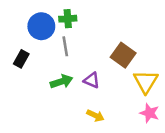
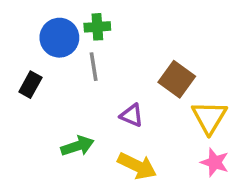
green arrow: (61, 82) -> (77, 146), moved
yellow arrow: (95, 116) -> (137, 166), size x1.5

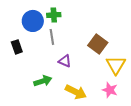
black rectangle: (30, 85) -> (17, 47), turned -48
purple triangle: (132, 115) -> (65, 61), moved
pink star: (215, 162) -> (110, 90), moved

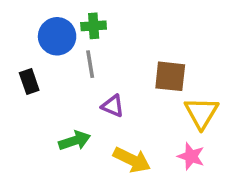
brown square: (98, 44) -> (170, 76), turned -30

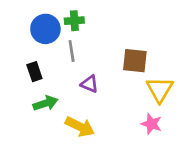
black rectangle: (29, 82) -> (34, 72), moved
green arrow: (74, 141) -> (45, 103), moved
yellow arrow: (132, 160) -> (80, 127), moved

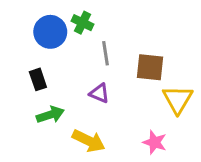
green cross: (74, 21) -> (82, 23), turned 30
gray line: (72, 51) -> (106, 53), moved
pink star: (151, 124) -> (155, 142), moved

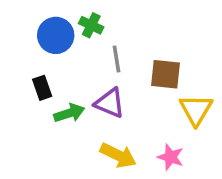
purple triangle: (99, 93) -> (110, 103), size x1.4
green arrow: (50, 115) -> (69, 113), moved
yellow arrow: (89, 141) -> (118, 155), moved

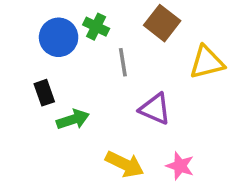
brown square: (166, 74) -> (162, 23), moved, turned 32
purple triangle: (110, 103) -> (155, 109), moved
yellow triangle: (196, 110) -> (207, 62), moved, turned 45

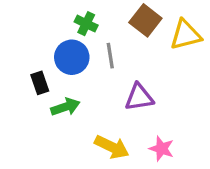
blue circle: (59, 37) -> (72, 57), moved
yellow triangle: (207, 62) -> (186, 35), moved
purple triangle: (155, 109) -> (139, 97), turned -32

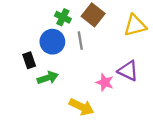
brown square: (145, 20) -> (93, 15), moved
purple triangle: (139, 97) -> (128, 71), moved, turned 35
pink star: (162, 149) -> (105, 82), moved

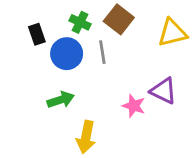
black rectangle: (29, 60) -> (37, 34), moved
yellow arrow: (81, 107) -> (86, 137), moved, turned 75

